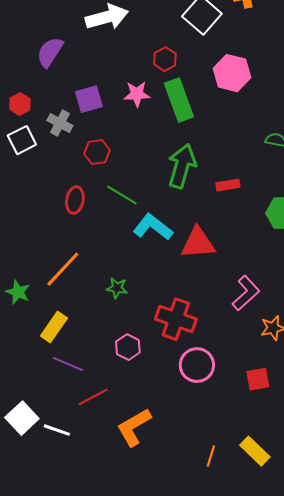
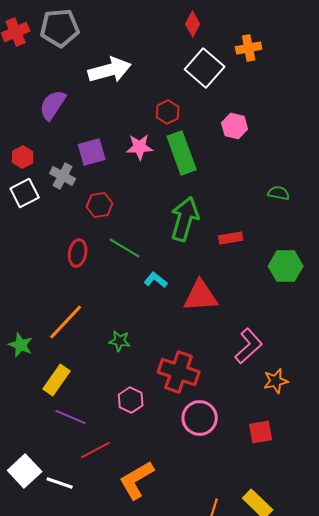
pink hexagon: (232, 73) -> (235, 126), size x0.7
cyan L-shape: (153, 227) -> (156, 280), size x0.6

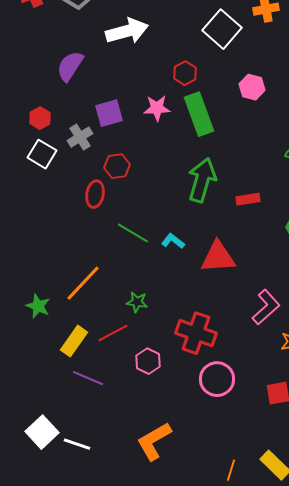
gray cross: (63, 176) -> (80, 137), turned 30
white square: (25, 193) -> (42, 154), turned -32
green line: (125, 248) -> (133, 233), moved
red ellipse: (78, 253) -> (95, 194), moved
red line: (96, 450) -> (113, 333), moved

